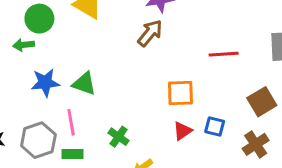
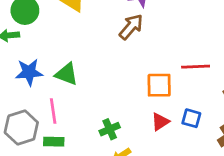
red line: (224, 54) -> (196, 67), moved
green cross: (119, 137) -> (110, 129), moved, turned 30

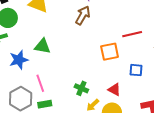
green triangle: (67, 74) -> (42, 46), moved
red triangle: (160, 122) -> (114, 90), moved, turned -48
green cross: (110, 129) -> (81, 88), turned -32

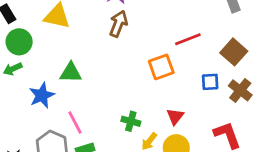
blue square: (136, 70) -> (210, 82), moved
red triangle: (114, 90) -> (175, 116), turned 48

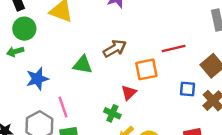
brown arrow: (118, 24) -> (115, 48), moved, turned 30
green triangle: (71, 73) -> (83, 65), moved
red triangle: (175, 116) -> (129, 93), moved

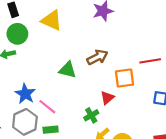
blue star: (37, 79) -> (25, 94), moved, turned -30
pink line: (63, 107) -> (47, 107), turned -36
green cross: (112, 113) -> (91, 115), turned 32

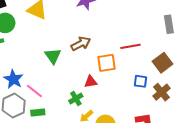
green triangle: (68, 70) -> (53, 56), turned 42
red triangle: (107, 98) -> (91, 82), turned 32

